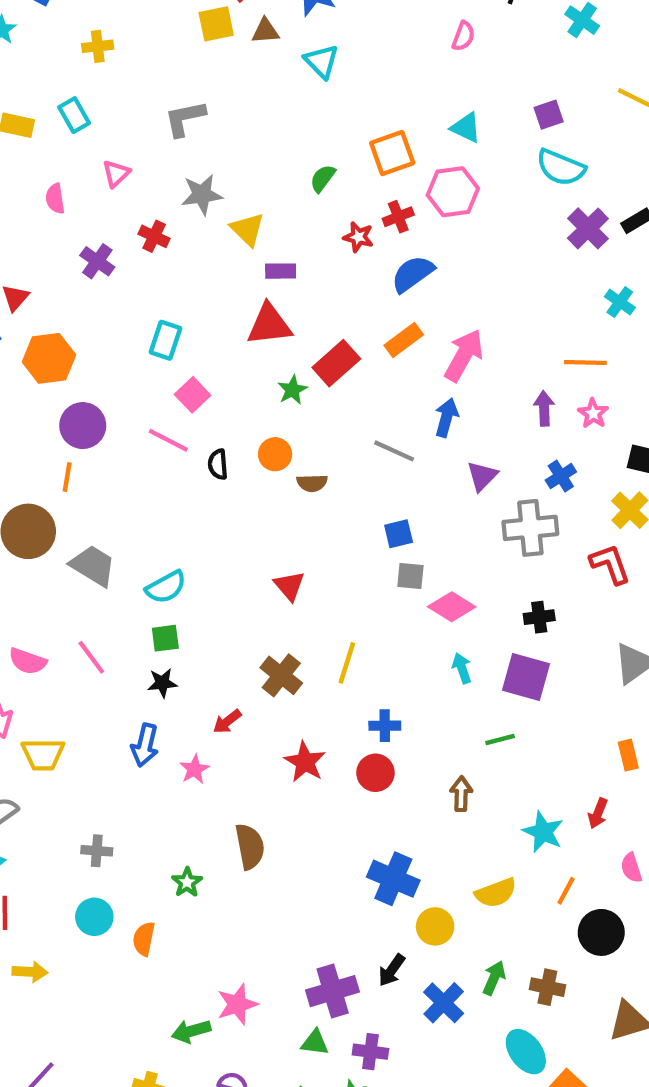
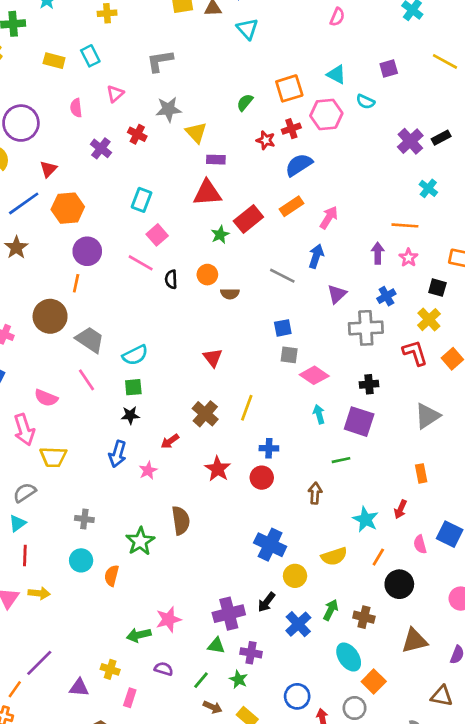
cyan semicircle: (561, 167) -> (365, 102), moved, size x0.6
pink arrow: (464, 355) -> (329, 218), size x0.7
pink line: (91, 657) -> (87, 380), moved
green star: (187, 882) -> (140, 541), size x1.5

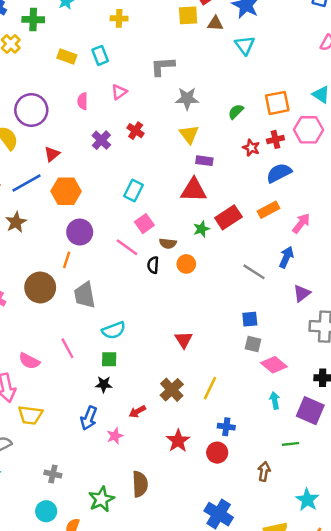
gray star: (168, 109) -> (187, 99), moved
brown semicircle: (230, 294) -> (168, 243), moved
gray trapezoid: (90, 340) -> (85, 295), moved, turned -140

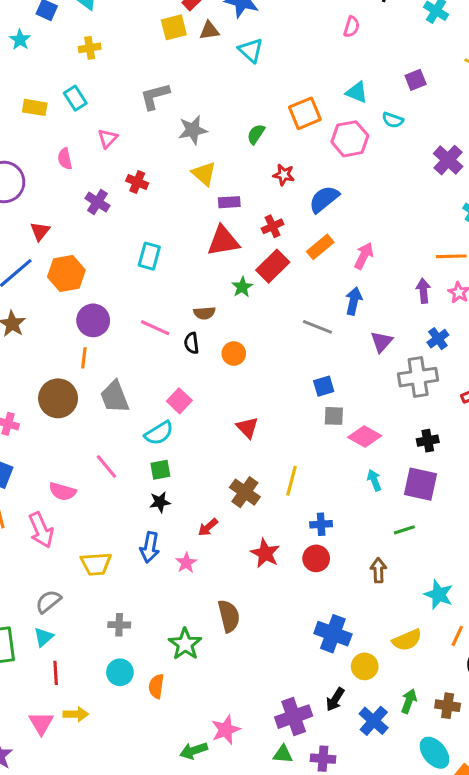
red cross: (275, 139) -> (273, 226), moved
pink square: (144, 224) -> (179, 401), moved
orange circle: (186, 264) -> (234, 354), moved
yellow trapezoid: (30, 415) -> (96, 564), moved

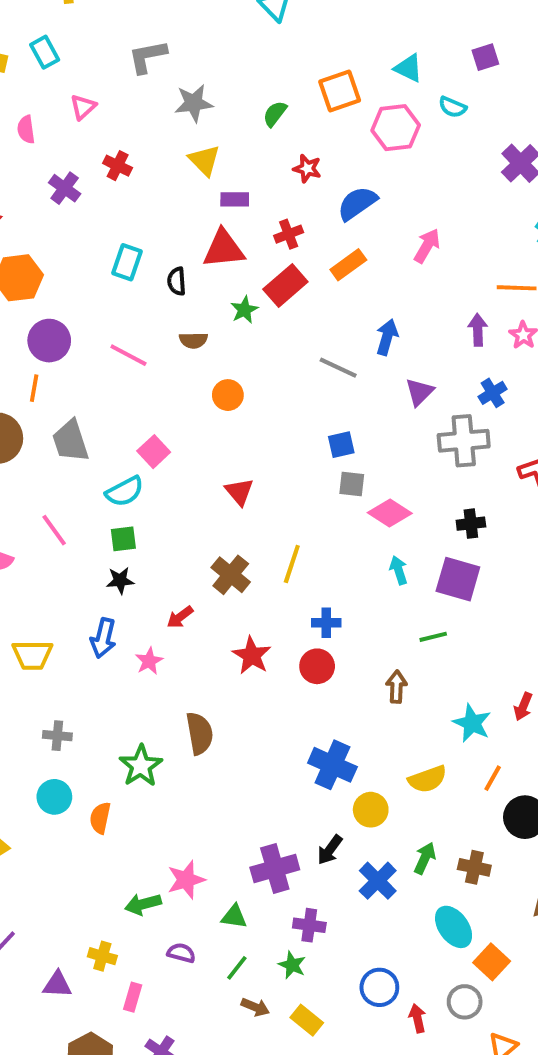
pink arrow: (364, 256) -> (427, 246), moved
black semicircle: (192, 343) -> (177, 281), moved
green triangle: (283, 754) -> (234, 917), moved

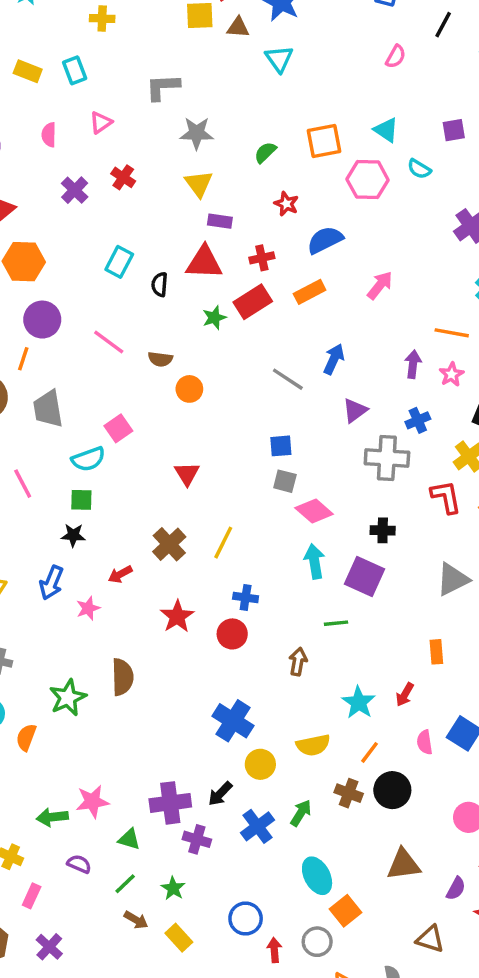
brown semicircle: (193, 340) -> (160, 359), moved
cyan arrow: (399, 570) -> (314, 561), size x1.4
brown cross: (474, 867) -> (349, 793), moved
purple cross: (309, 925) -> (197, 839), moved

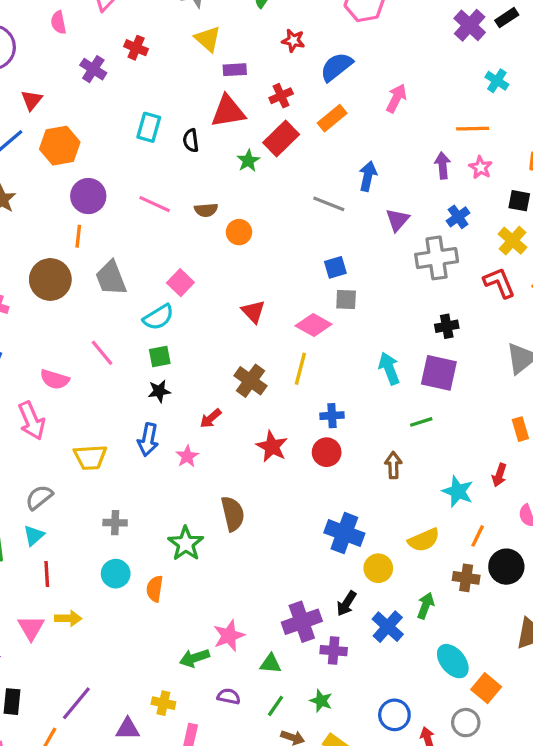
pink diamond: (314, 511) -> (314, 325), moved

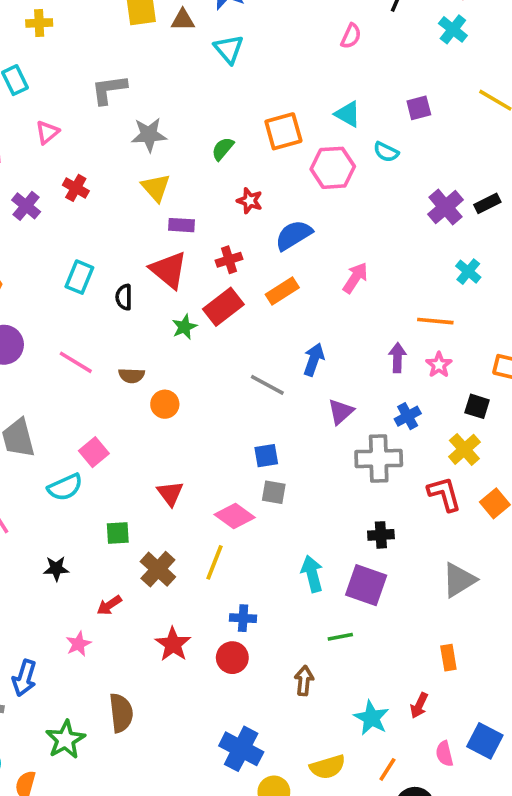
red triangle: (228, 111) -> (169, 270), turned 42
green square: (160, 357) -> (118, 533), moved
blue arrow: (148, 440) -> (24, 678), moved

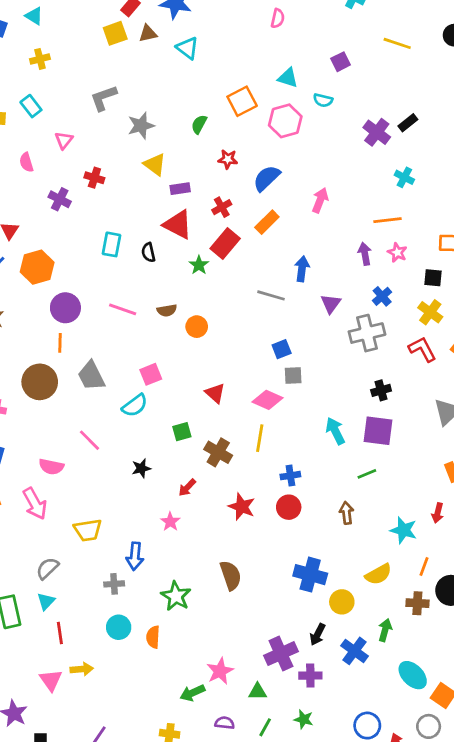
pink square: (94, 452) -> (151, 374), turned 30
brown semicircle: (121, 713) -> (231, 575), moved

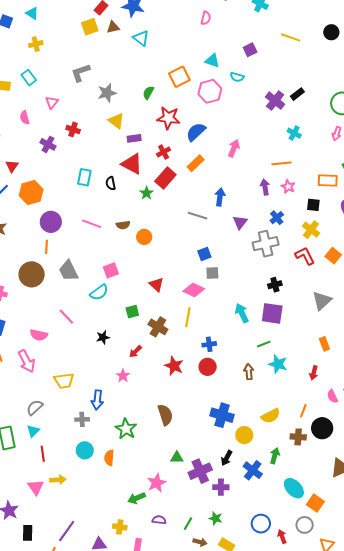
red star: (228, 159) -> (168, 118), size x1.6
cyan star: (404, 530) -> (278, 364), moved
green triangle: (258, 692) -> (177, 458), moved

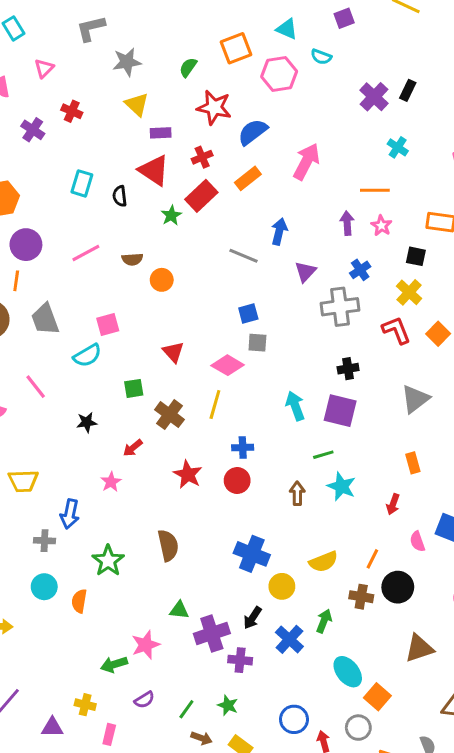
black rectangle: (297, 94) -> (408, 90), turned -32
pink arrow: (234, 148) -> (306, 162), size x1.4
pink line: (92, 224) -> (86, 253), turned -54
purple semicircle: (159, 520) -> (144, 700), turned 136

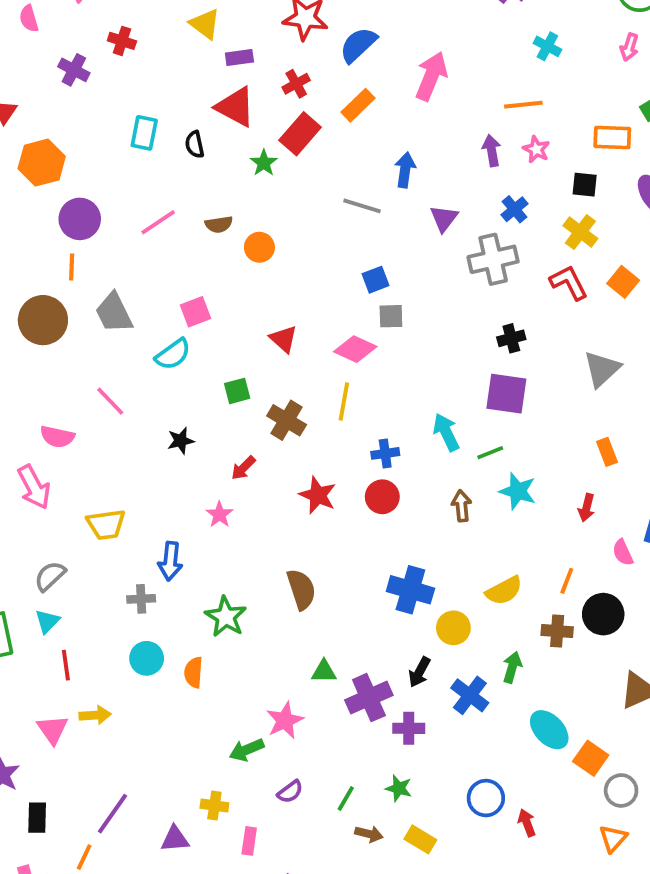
cyan arrow: (295, 406) -> (446, 432), moved
gray circle: (358, 728) -> (621, 790), moved

